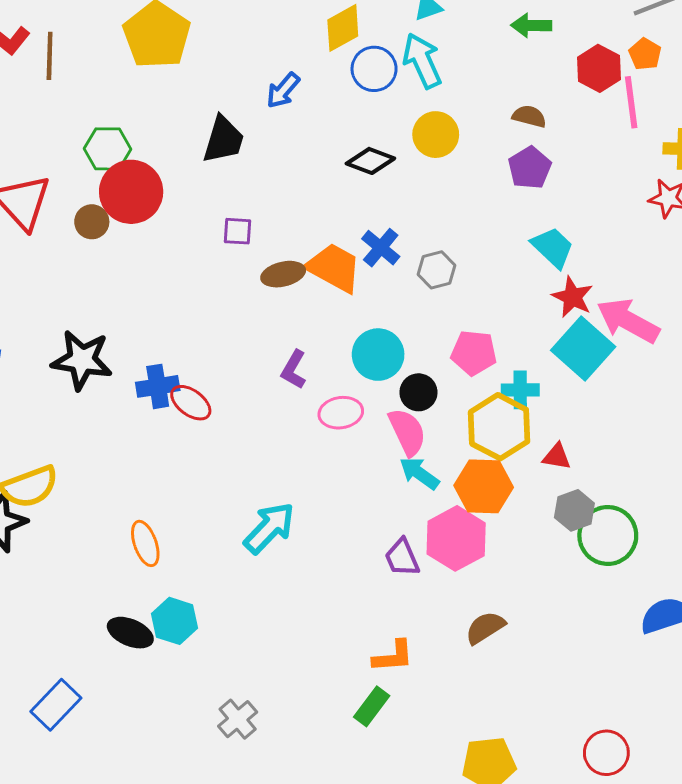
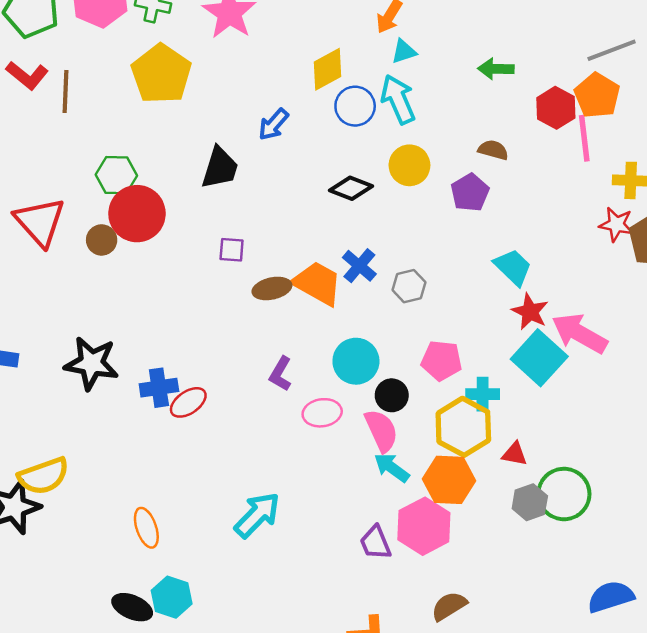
orange pentagon: (645, 54) -> (597, 95), size x1.6
purple pentagon: (530, 168) -> (470, 193), moved
red ellipse: (191, 403) -> (188, 402), turned -72
green circle: (608, 535) -> (564, 494), moved

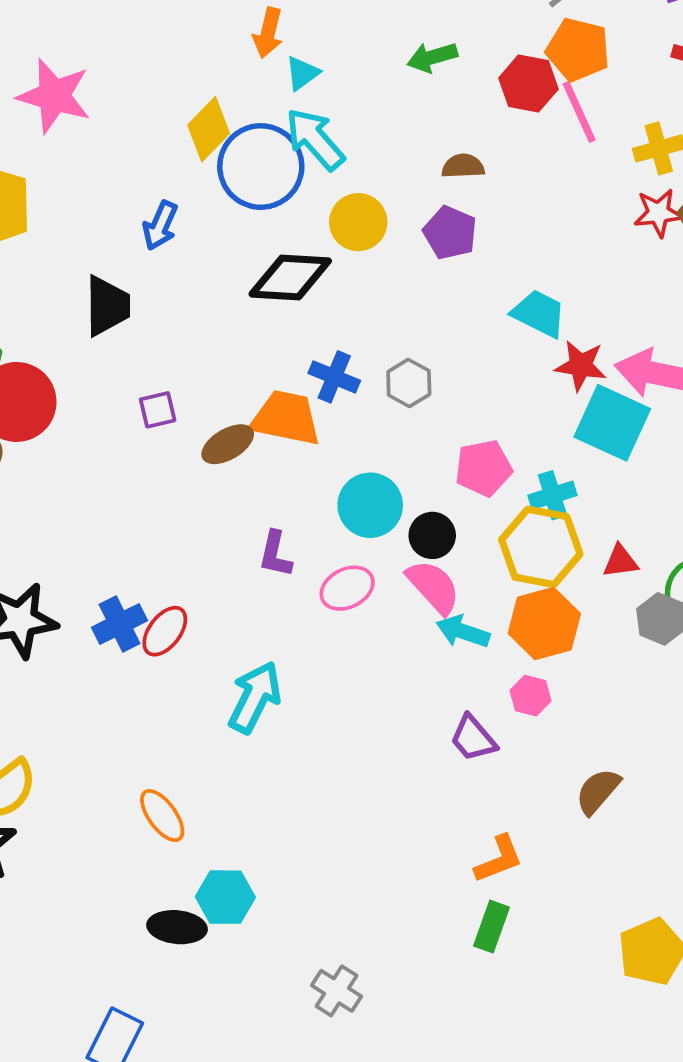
blue circle: (355, 106) -> (261, 167), size x1.5
black diamond: (351, 188) -> (290, 278), size x1.4
cyan arrow: (257, 515) -> (255, 697), moved
pink hexagon: (424, 526) -> (530, 696), size x0.5

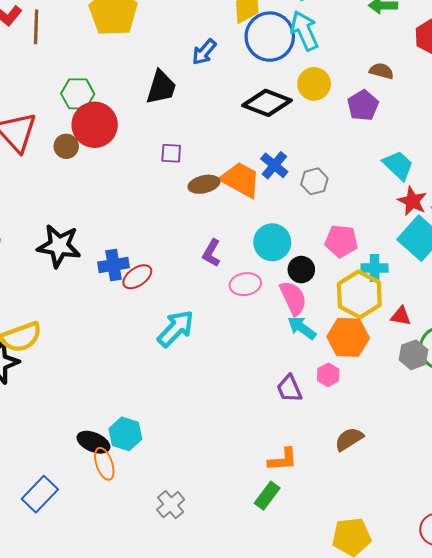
orange ellipse: (162, 816) -> (104, 464), moved

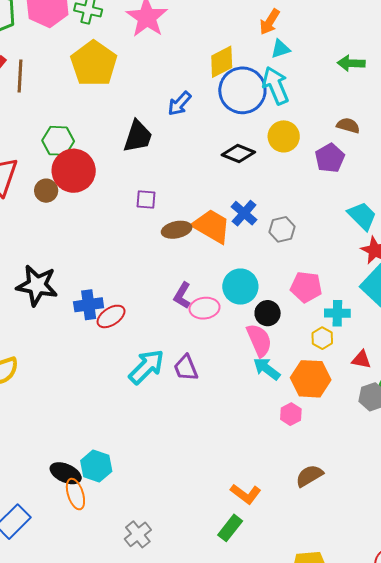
black diamond: (267, 103) -> (238, 154), size x0.7
pink ellipse: (245, 284) -> (205, 308), moved
yellow hexagon: (359, 294) -> (322, 338), size x0.5
purple trapezoid: (289, 389) -> (186, 368), moved
orange L-shape: (283, 460) -> (246, 494), turned 40

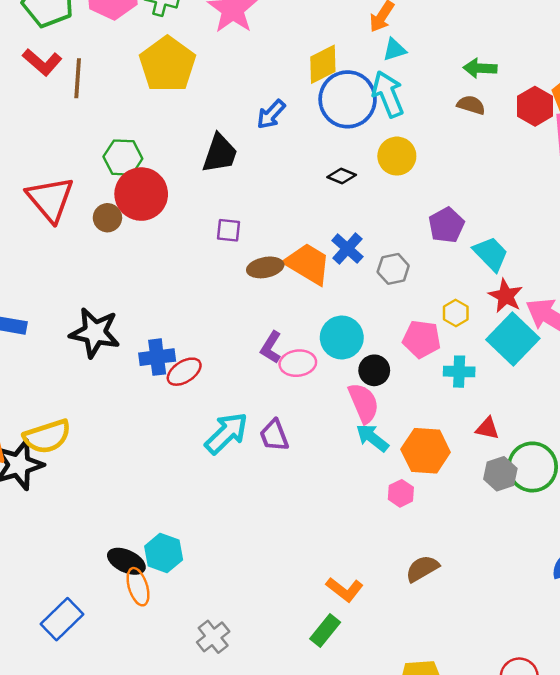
brown semicircle: (348, 126) -> (471, 105), moved
black diamond: (238, 154) -> (342, 176), size x0.7
purple pentagon: (330, 158) -> (446, 225), moved
yellow hexagon: (322, 338) -> (456, 313), moved

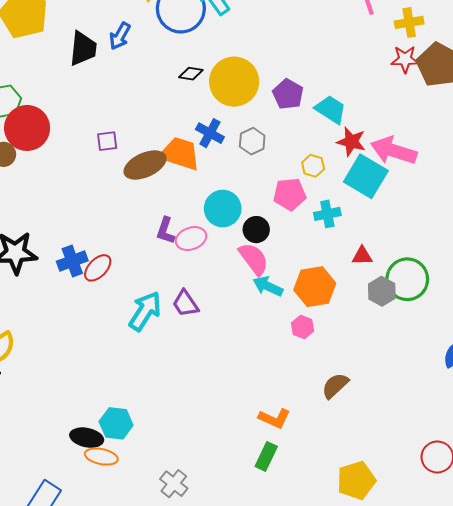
black trapezoid: (220, 154) -> (83, 49), moved
yellow circle: (397, 156) -> (234, 82), moved, size x1.5
brown ellipse: (265, 267) -> (145, 165), size x1.4
orange ellipse: (138, 587) -> (101, 457), turned -48

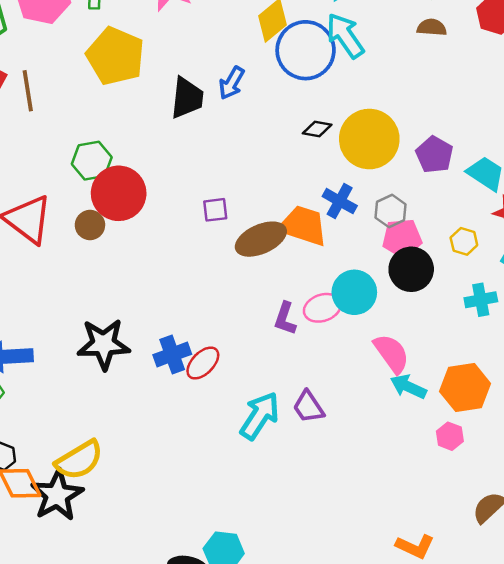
pink pentagon: (290, 194) -> (402, 238), moved
black circle: (256, 230) -> (411, 269), moved, size x1.4
pink ellipse: (191, 239) -> (322, 308), moved

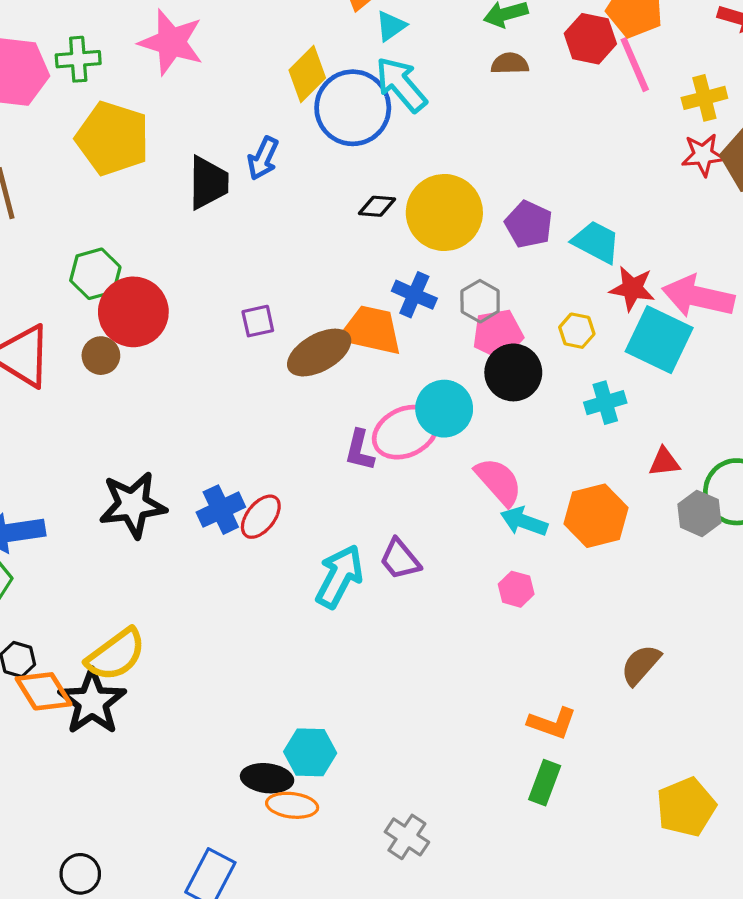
pink ellipse: (322, 308) -> (405, 432), size x1.4
pink hexagon: (450, 436) -> (516, 589), moved

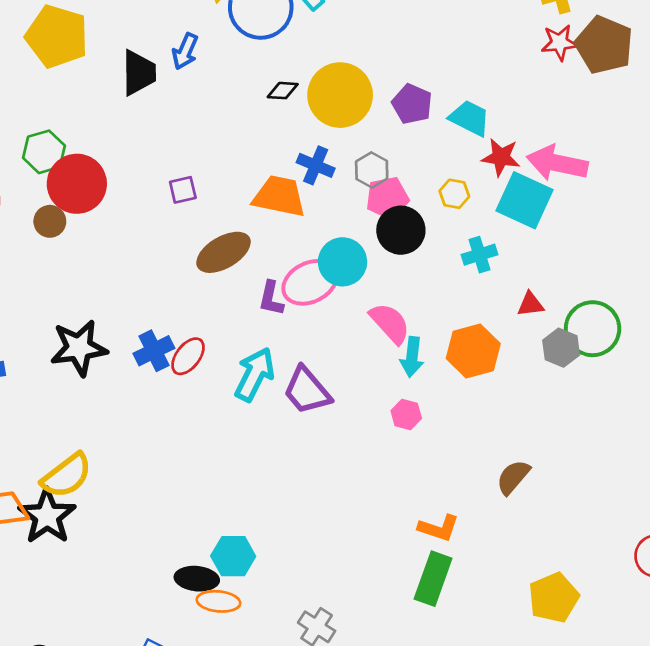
brown ellipse: (319, 353) -> (223, 252), moved
cyan arrow: (524, 522) -> (412, 357), turned -102
purple trapezoid: (400, 559) -> (307, 391), size x1.4
cyan arrow: (339, 576) -> (255, 374), moved
green rectangle: (545, 783) -> (433, 579), size x1.4

